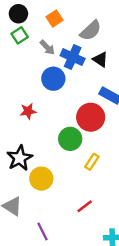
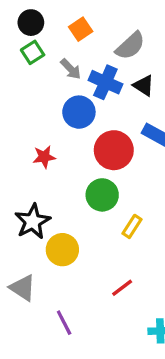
red circle: (91, 117) -> (114, 150), moved

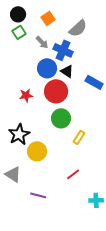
black triangle: (144, 86) -> (67, 71), moved
red circle: (114, 150) -> (56, 91), moved
purple line: (64, 323) -> (38, 195), turned -49

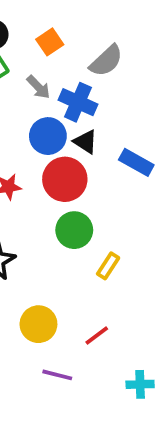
yellow circle: (37, 151) -> (38, 324), moved
purple line: (38, 195) -> (57, 375), moved

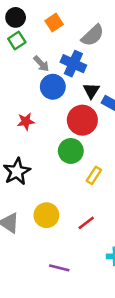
gray arrow: (38, 87) -> (41, 64), moved
black triangle: (86, 142) -> (91, 91), moved, turned 30
red circle: (65, 179) -> (82, 120), moved
purple line: (57, 375) -> (59, 268), moved

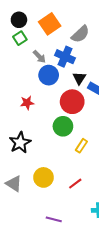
orange square: (54, 23) -> (50, 24), size x1.5

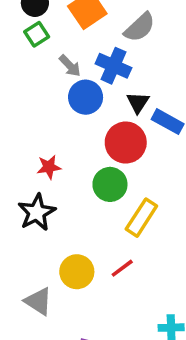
red star: (27, 103) -> (49, 167), moved
yellow rectangle: (81, 146) -> (141, 218), size x1.5
gray triangle: (14, 184) -> (38, 301), moved
red line: (75, 184) -> (122, 268), moved

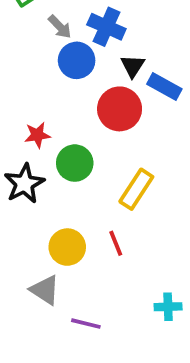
green circle: (110, 184) -> (75, 163), moved
red line: (122, 268) -> (116, 243), turned -75
gray triangle: (38, 301) -> (45, 290), moved

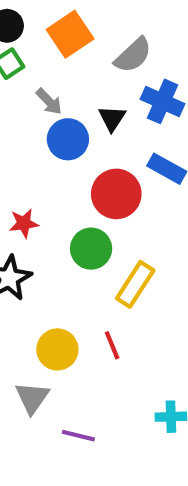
blue cross: (106, 27) -> (162, 101), moved
black triangle: (133, 66) -> (112, 118), moved
green circle: (75, 163) -> (91, 249), moved
gray triangle: (45, 290) -> (32, 398), turned 32

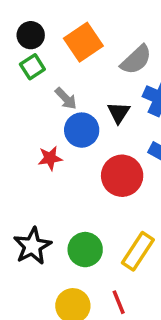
red star: (24, 223) -> (50, 158), moved
green circle: (91, 249) -> (85, 250), moved

